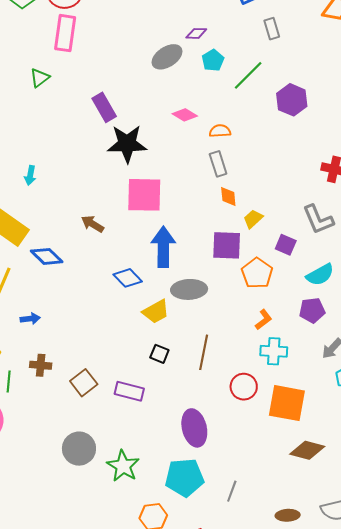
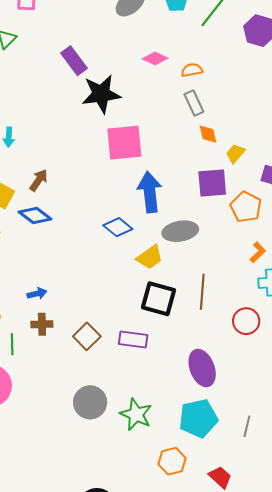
brown arrow: (93, 224) -> (39, 180), moved, turned 100
blue arrow: (30, 319) -> (37, 294), moved
black square: (159, 354) -> (159, 299), size x1.8

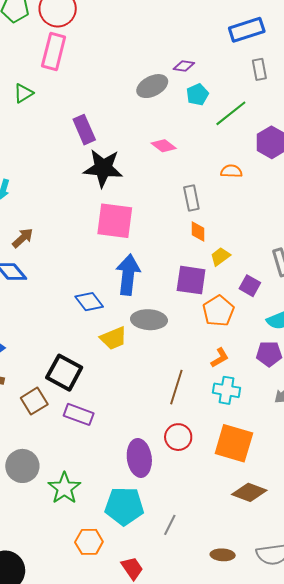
orange semicircle: (192, 70) -> (231, 171), moved
brown line: (202, 292) -> (176, 387), moved
black square: (159, 299) -> (64, 373), moved
red circle: (246, 321) -> (178, 437), moved

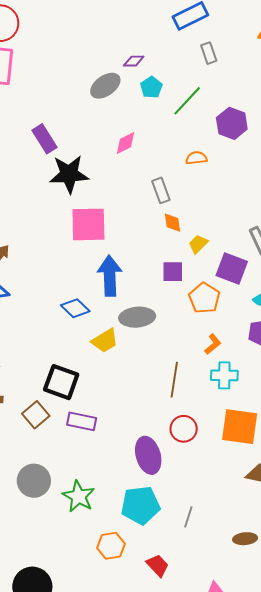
pink diamond: (164, 146) -> (126, 143), turned -55
purple square: (191, 280) -> (173, 272), size x0.7
purple square: (250, 286) -> (232, 268), size x1.5

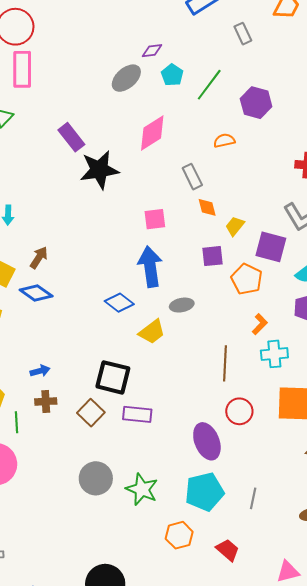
gray rectangle: (209, 53) -> (243, 34), moved
pink diamond: (126, 143) -> (152, 133), size x1.5
pink square: (88, 224) -> (155, 219), moved, size x0.6
gray ellipse: (137, 317) -> (182, 305), size x0.7

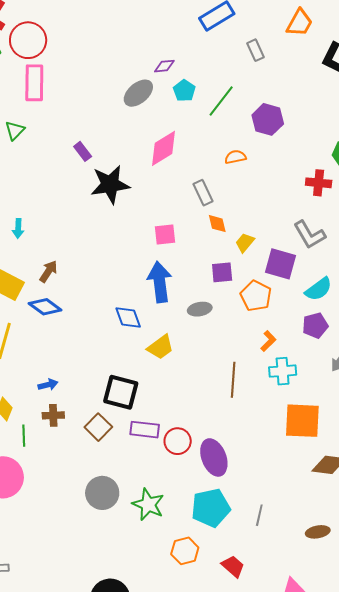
purple rectangle: (71, 137) -> (83, 151), size x0.7
blue diamond: (119, 303) -> (128, 317), turned 32
gray ellipse: (182, 305) -> (200, 309), moved
red circle: (239, 411) -> (178, 441), moved

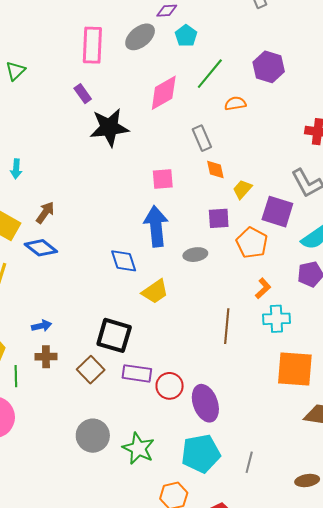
pink rectangle: (34, 83) -> (92, 45), moved
green line: (221, 101) -> (210, 74), moved

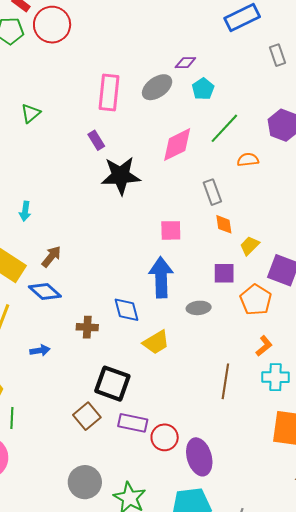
blue arrow: (42, 326) -> (40, 350), moved
brown cross: (46, 357) -> (87, 327), moved

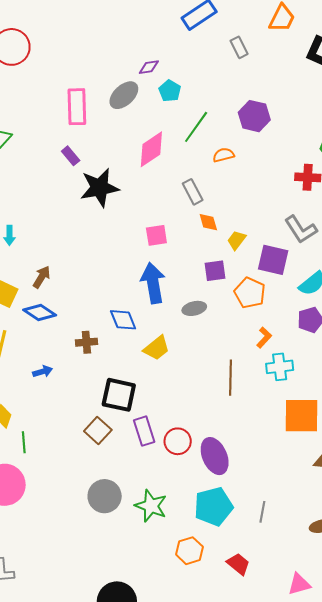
purple rectangle: (133, 423) -> (144, 431), turned 68

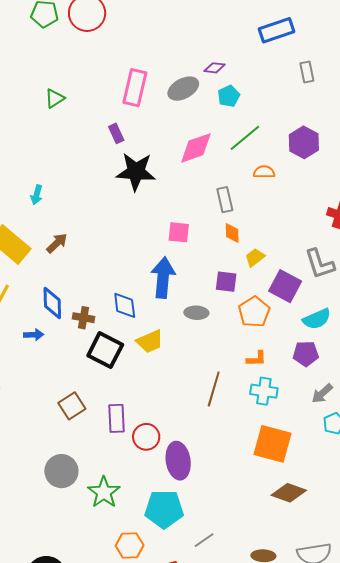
blue diamond: (40, 312) -> (52, 303), moved, turned 40
orange L-shape: (264, 337) -> (256, 359), turned 30
black square: (119, 395) -> (105, 350), moved
gray line: (262, 512) -> (204, 540), moved, turned 30

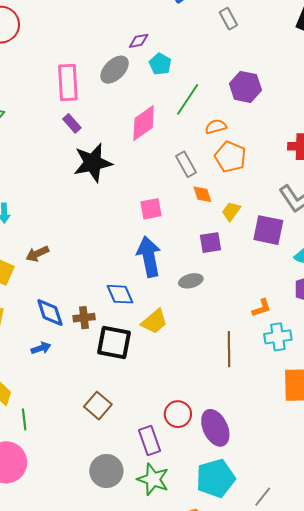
purple rectangle: (116, 133) -> (72, 123), moved
brown arrow: (57, 243) -> (37, 254), turned -145
orange pentagon: (254, 312) -> (230, 157), moved
purple rectangle: (117, 418) -> (149, 440), moved

